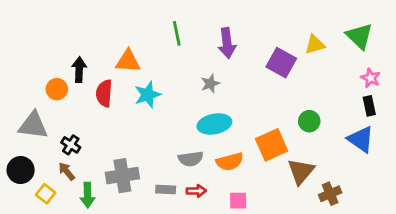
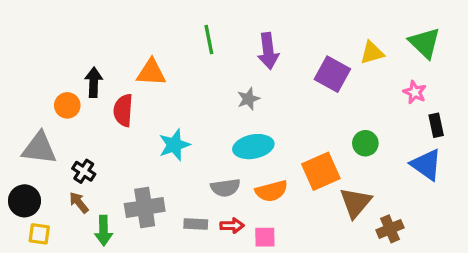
pink star: (371, 78) -> (415, 92), moved
cyan star: (147, 95) -> (174, 145), moved
yellow square: (46, 194) -> (39, 234), moved, turned -30
pink square: (238, 201) -> (265, 237), moved

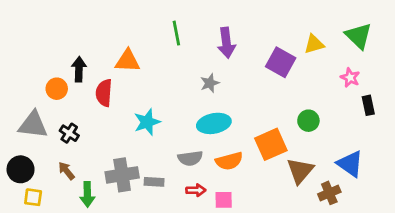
blue triangle: (426, 165) -> (350, 164), moved
black cross: (84, 171) -> (69, 133), moved
gray rectangle: (196, 224) -> (154, 182), moved

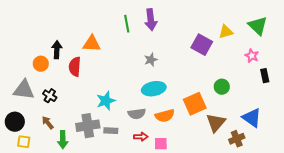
purple arrow: (226, 43) -> (151, 20), moved
cyan star: (147, 122) -> (106, 101), moved

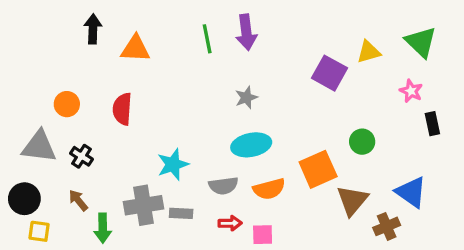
orange triangle: (92, 44) -> (135, 49), moved
black arrow: (57, 50) -> (93, 29), moved

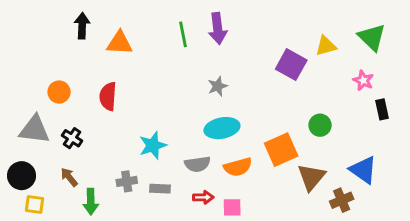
gray cross: (144, 205) -> (127, 181), size x0.6

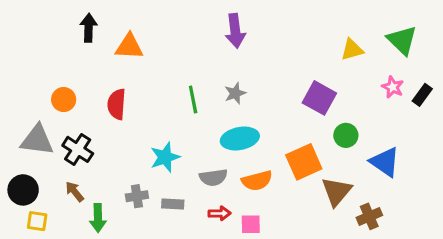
green line: (183, 34) -> (193, 100), moved
purple square: (291, 65) -> (319, 98), moved
black rectangle: (382, 109) -> (422, 95), moved, turned 48
black cross: (72, 138) -> (78, 149), size x1.4
blue triangle: (363, 170) -> (385, 162), moved

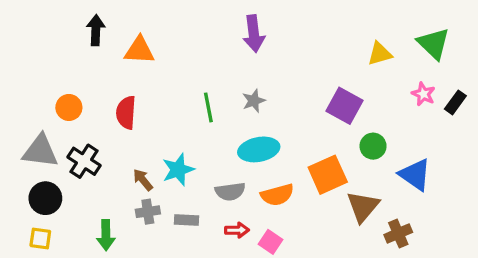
black circle: (23, 190) -> (45, 198), moved
brown arrow: (75, 192) -> (143, 180), moved
pink square: (251, 224) -> (271, 242), turned 35

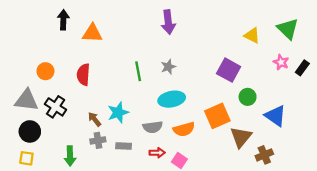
yellow triangle: (380, 54) -> (252, 35), turned 42

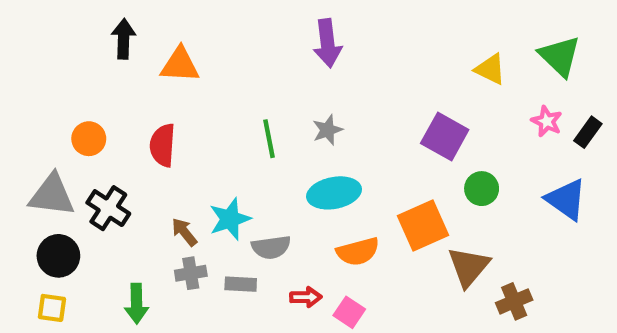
blue triangle: (275, 116) -> (566, 199), moved
gray semicircle: (153, 127) -> (271, 247), moved

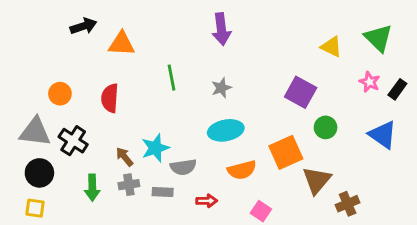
black arrow: (124, 39) -> (83, 26), turned 70
green line: (269, 139) -> (171, 78), moved
green arrow: (137, 304) -> (92, 188), moved
pink square: (349, 312) -> (261, 211), moved

